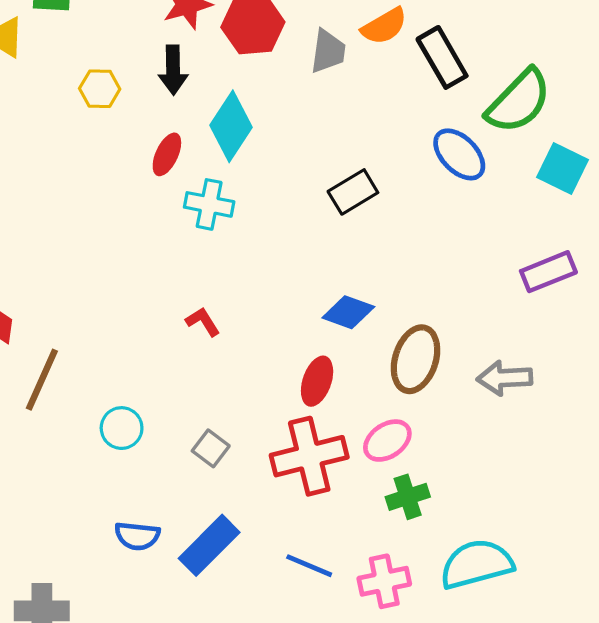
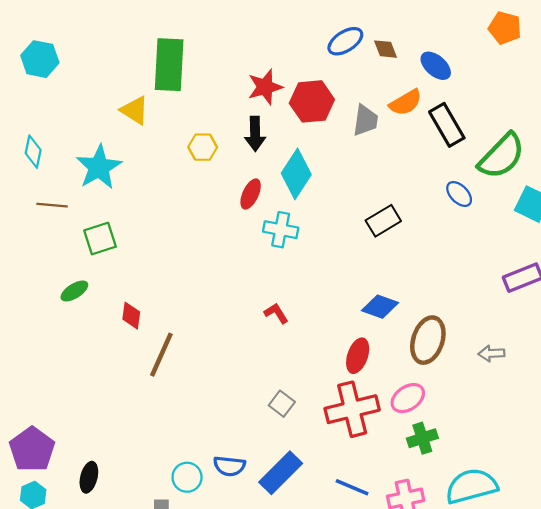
blue ellipse: (459, 154) -> (459, 194), size x0.7
gray arrow: (505, 378) -> (491, 353), size x0.7
cyan circle: (122, 428) -> (187, 477), moved

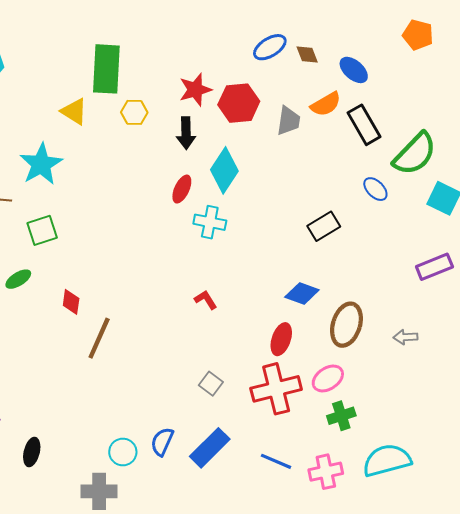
yellow hexagon: (203, 147) -> (134, 112), moved
black rectangle: (383, 221) -> (324, 226), moved
blue semicircle: (229, 466) -> (162, 442), turned 108

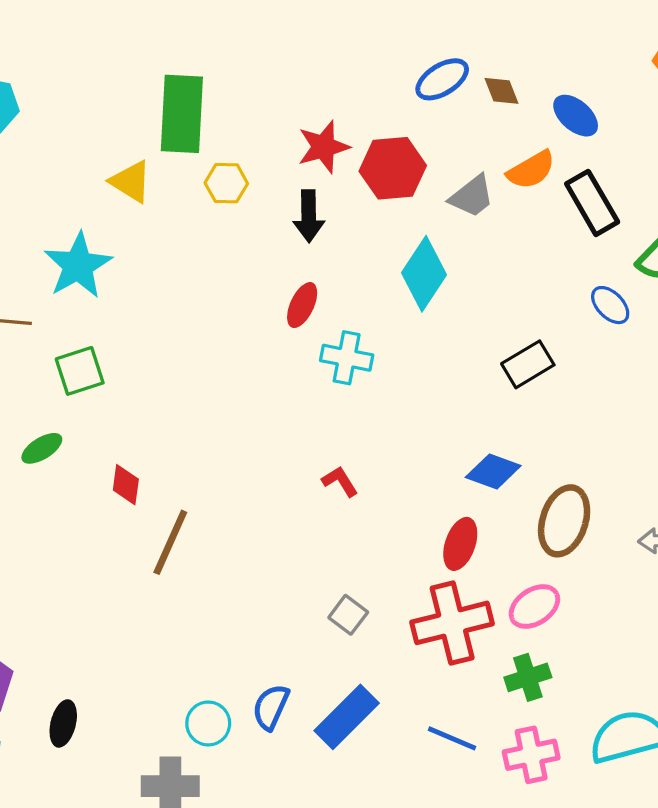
gray trapezoid: (288, 121) -> (472, 196), turned 44
cyan diamond: (224, 170) -> (424, 274), moved
green cross: (341, 416) -> (528, 677), moved

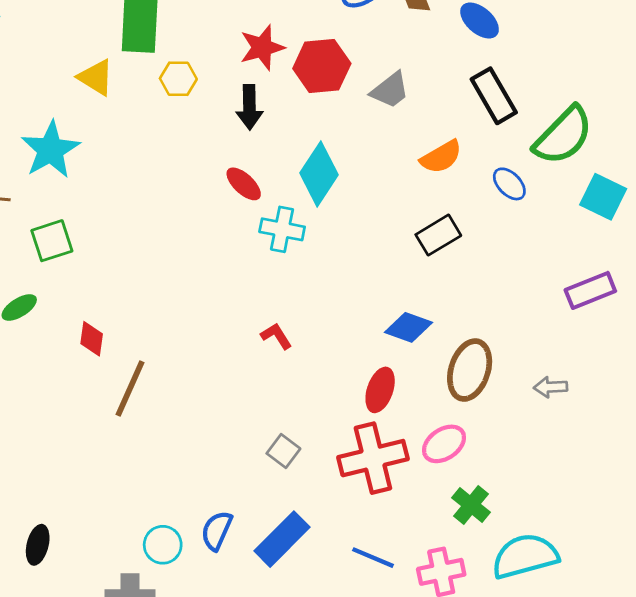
orange semicircle: (531, 170) -> (441, 157), moved
cyan diamond: (424, 274) -> (319, 174), moved
red ellipse: (302, 305) -> (244, 184), turned -72
green cross: (528, 677) -> (471, 505), moved, turned -33

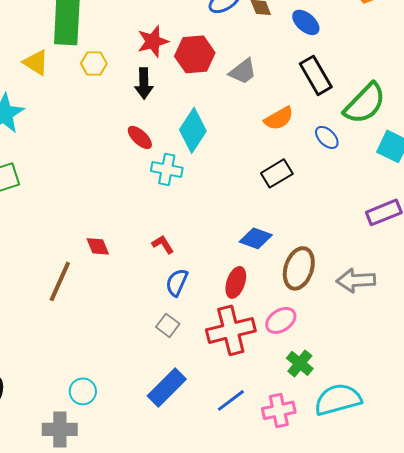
red diamond: (92, 339) -> (98, 246), moved, turned -30
gray arrow: (551, 387) -> (356, 280), size x1.6
blue semicircle: (217, 531) -> (177, 282), moved
blue line: (373, 558) -> (231, 400), turned -60

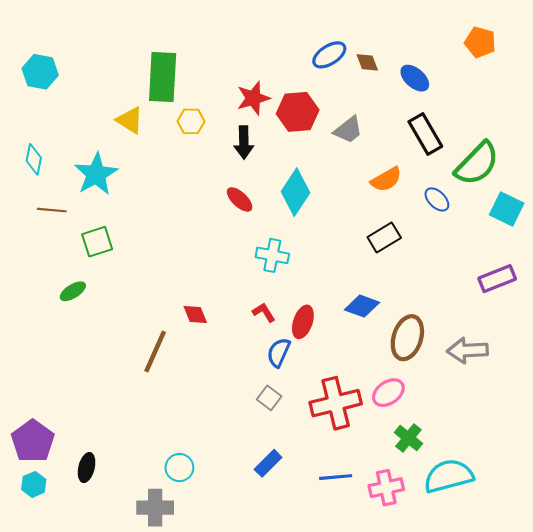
cyan cross: (167, 169) -> (272, 255), moved
red ellipse: (236, 282) -> (303, 322), moved
blue rectangle: (167, 387) -> (268, 463), size x0.7
blue line: (231, 400) -> (336, 477), turned 32

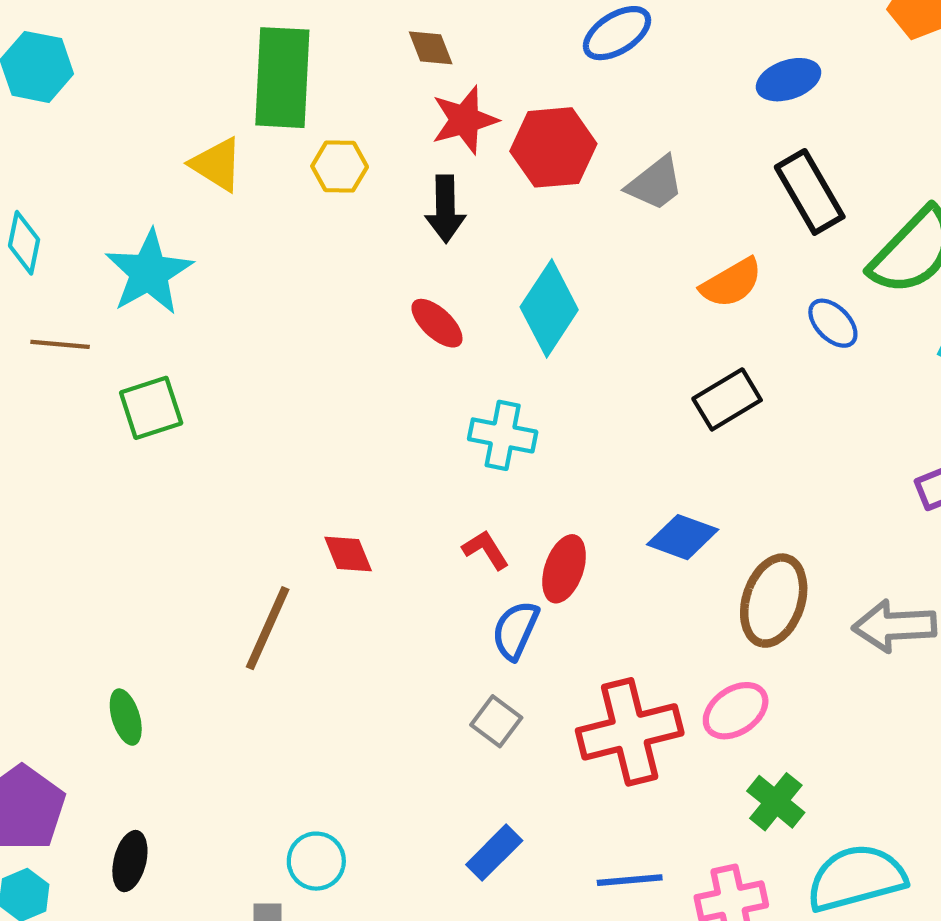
brown diamond: (367, 62) -> (431, 48), moved
blue ellipse: (415, 78) -> (788, 80), turned -60
green ellipse: (73, 291) -> (126, 717), moved, turned -75

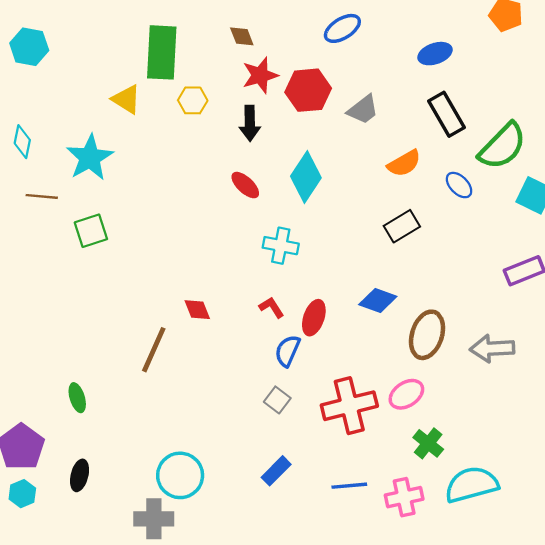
cyan circle: (316, 861) -> (180, 475), size x1.5

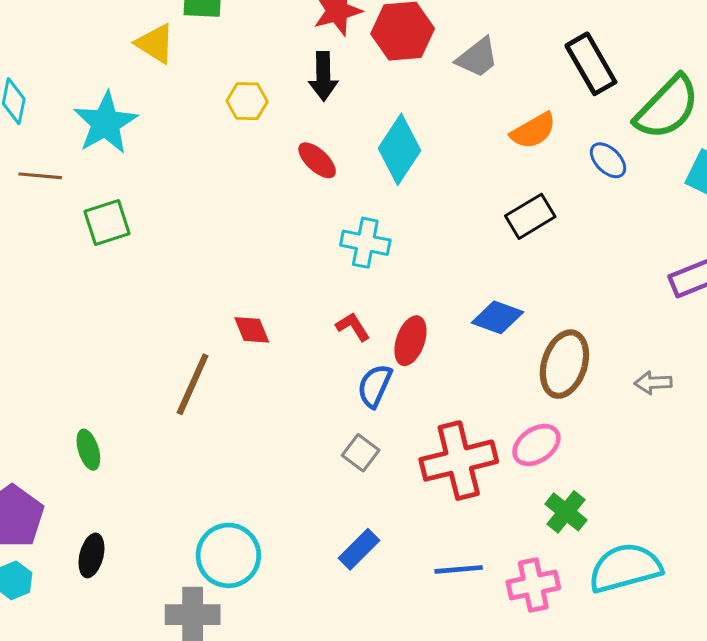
yellow hexagon: (193, 100) -> (247, 101), moved
gray arrow: (492, 349) -> (653, 383), size x0.6

